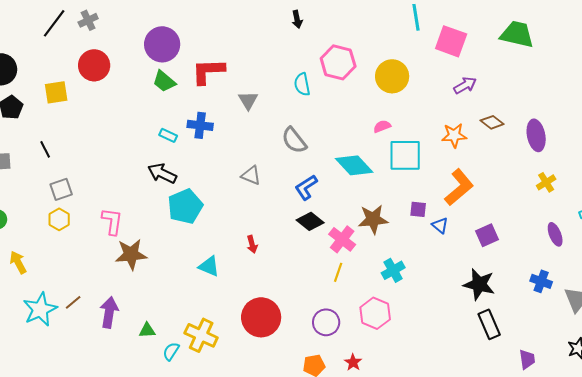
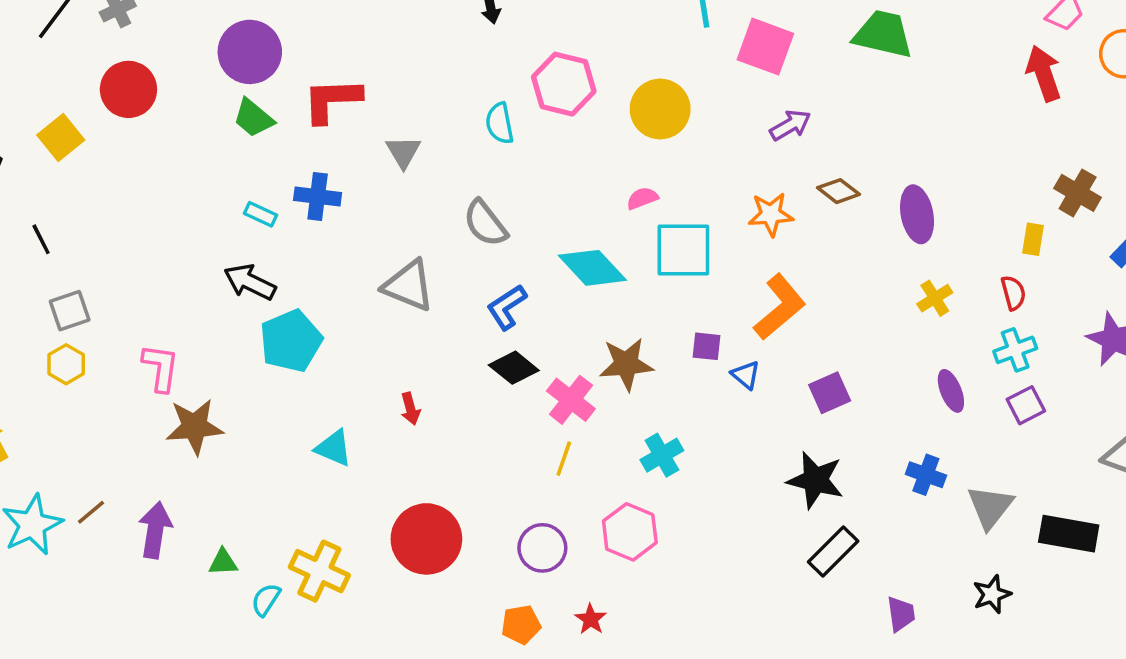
yellow square: (56, 92) -> (61, 138), turned -30
gray triangle: (251, 175) -> (409, 286), size x1.5
black rectangle: (489, 324) -> (833, 551), turned 68

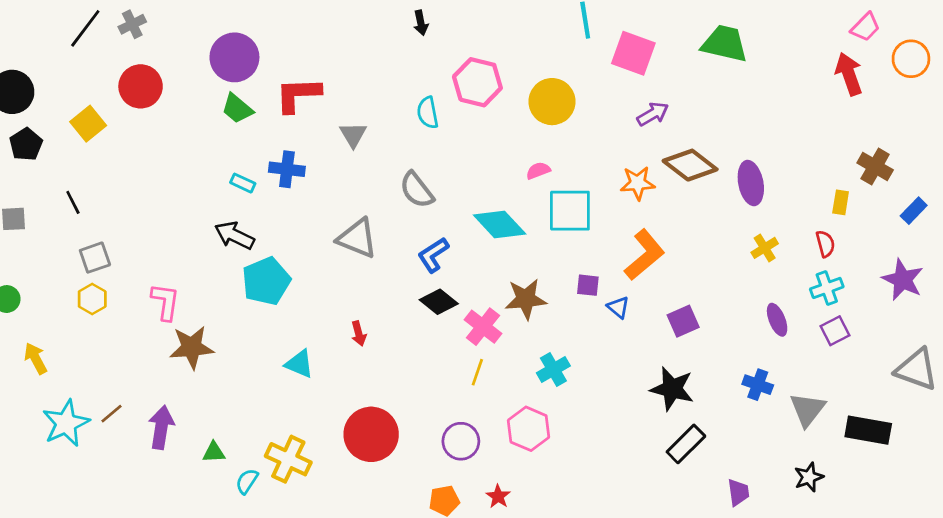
brown diamond: (839, 191) -> (690, 165), size x1.6

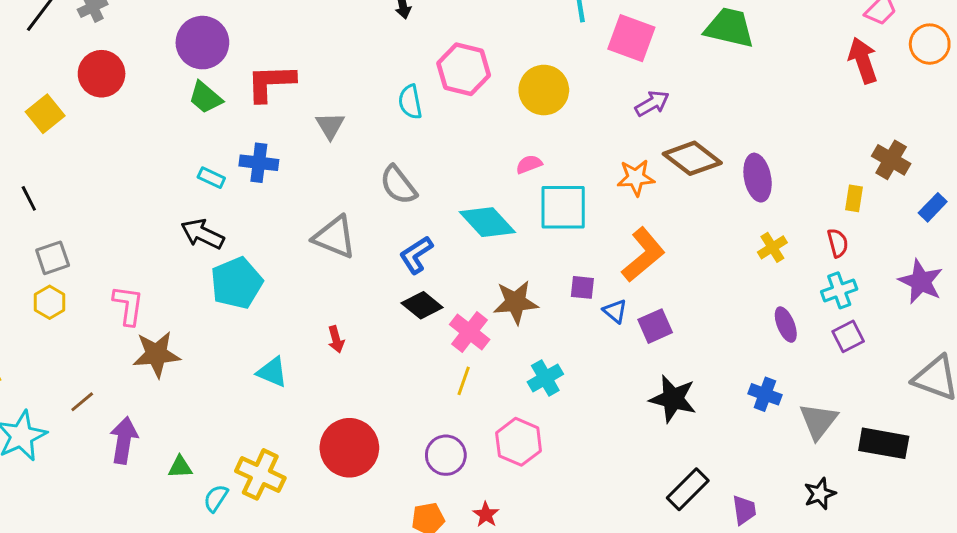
purple square: (683, 321) -> (655, 326), moved
brown line: (112, 414) -> (82, 402), moved
black rectangle: (686, 444) -> (688, 489), moved

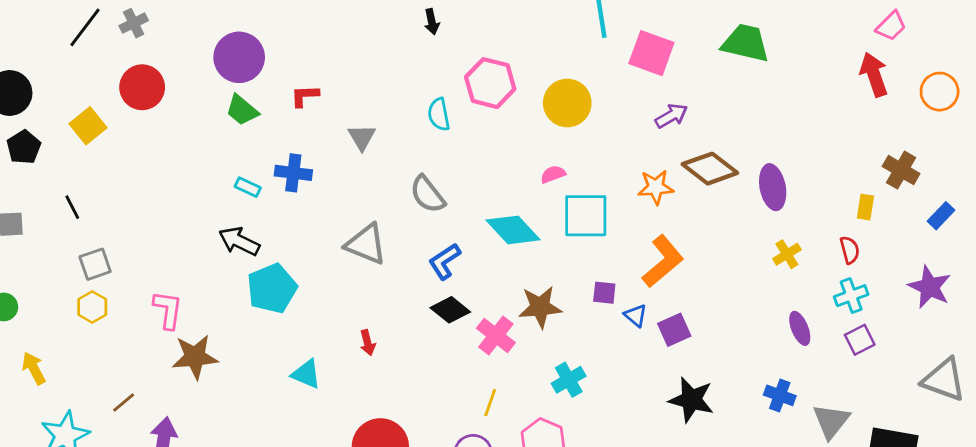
orange circle: (930, 44) -> (940, 92), moved
red L-shape: (271, 83) -> (305, 96), size x0.6
yellow line: (464, 381) -> (490, 403), moved

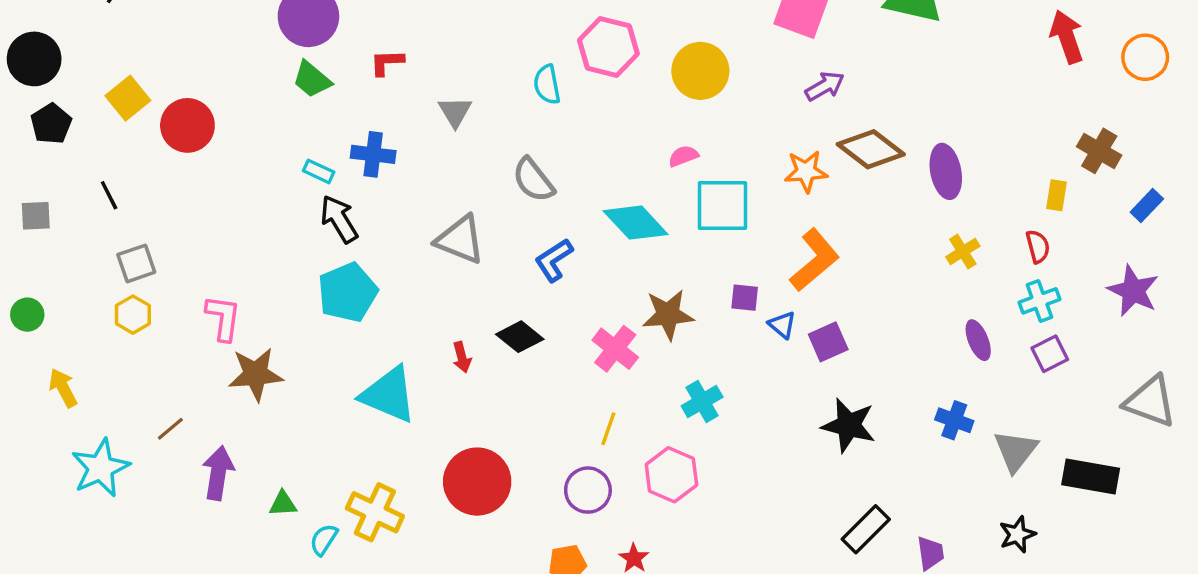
red circle: (142, 87) -> (187, 125), moved
black arrow: (239, 241) -> (339, 219), moved, turned 33
black diamond: (450, 310) -> (520, 337), moved
cyan triangle: (306, 374) -> (389, 395), size x1.6

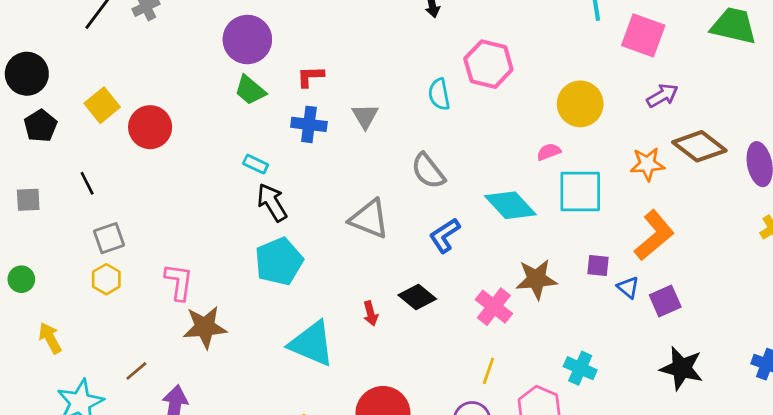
yellow circle: (700, 71) -> (580, 104), moved
blue cross: (373, 154) -> (309, 124), moved
cyan cross: (702, 401) -> (580, 368), moved, turned -36

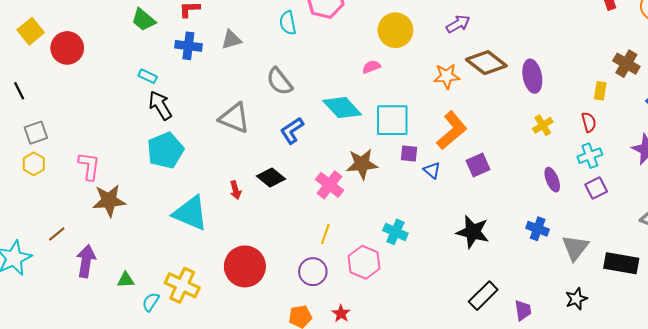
gray triangle: (365, 116) -> (231, 40), turned 45
cyan square: (580, 192) -> (392, 120), moved
purple square: (665, 301) -> (478, 165), moved

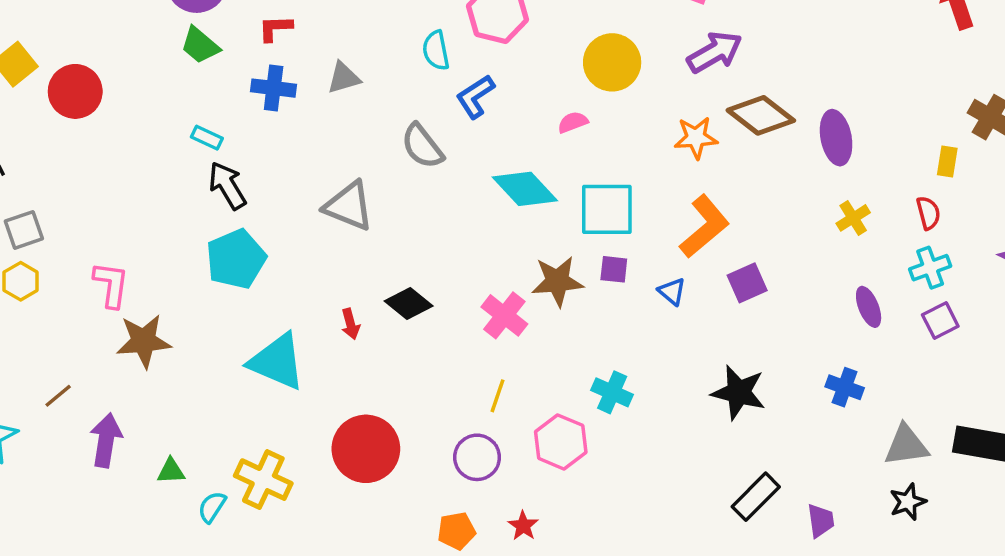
purple arrow: (458, 24) -> (715, 52), size x1.4
blue L-shape: (292, 131) -> (475, 97), moved
purple square: (409, 154) -> (614, 269), moved
gray triangle: (575, 248) -> (906, 445), moved, turned 44

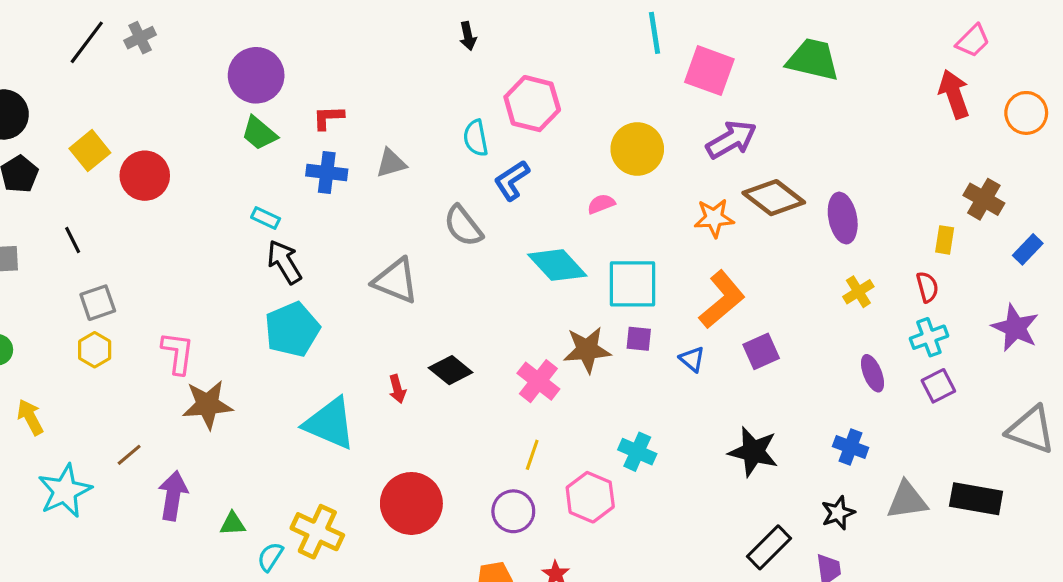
black star: (908, 502) -> (838, 513), moved

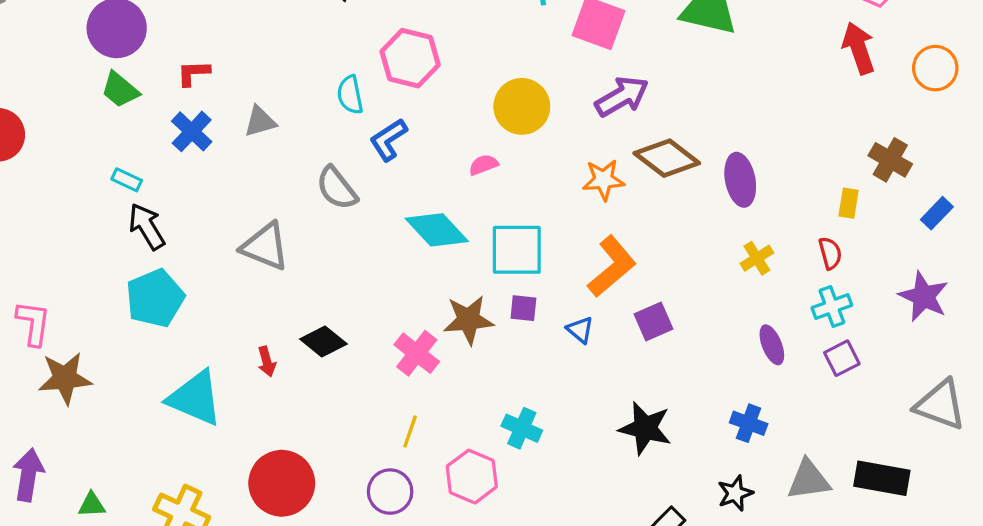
blue cross: (327, 173) -> (192, 131), turned 36

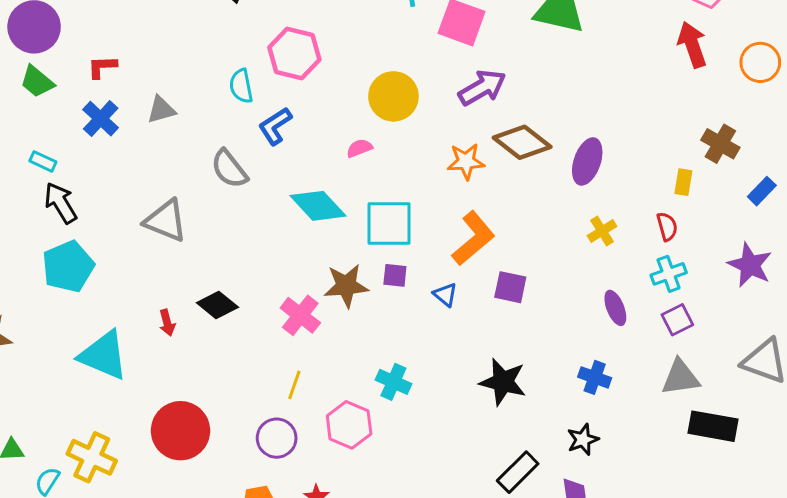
purple ellipse: (740, 180) -> (587, 161), turned 30
purple square: (654, 322) -> (510, 287), turned 36
gray triangle: (809, 480) -> (680, 377), moved

